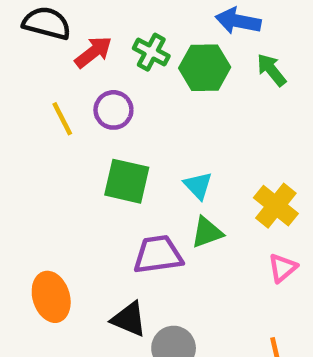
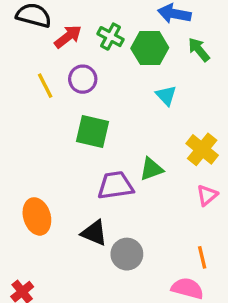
cyan triangle: (198, 186) -> (166, 95), moved

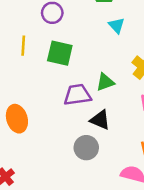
yellow line: (45, 86) -> (23, 46), moved, turned 30
black triangle: (94, 233) -> (100, 120), moved

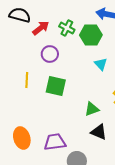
purple trapezoid: (77, 95) -> (55, 142), moved
black triangle: (100, 120) -> (99, 132), moved

